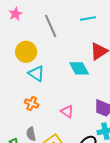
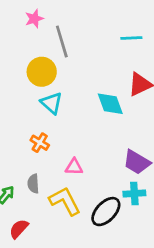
gray line: (51, 26) -> (62, 42), moved
pink triangle: (67, 111) -> (74, 167), moved, turned -40

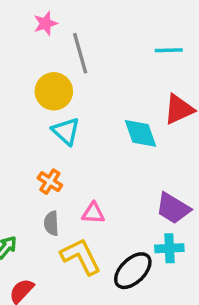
gray semicircle: (33, 184) -> (51, 223), moved

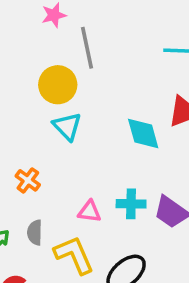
orange cross: (50, 182) -> (28, 180), moved
gray semicircle: (51, 223) -> (35, 232), moved
cyan cross: (169, 248) -> (131, 204), moved

